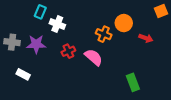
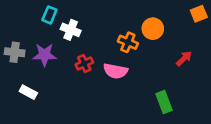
red arrow: (146, 38) -> (184, 59), moved, turned -64
pink semicircle: (94, 57) -> (115, 71), turned 150

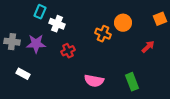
orange square: (199, 14) -> (160, 19), moved
pink semicircle: (115, 71) -> (94, 81), moved

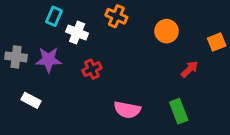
orange square: (160, 19) -> (217, 42), moved
orange cross: (103, 34) -> (116, 16), moved
red arrow: (148, 47) -> (190, 69), moved

